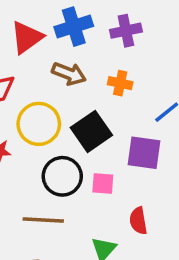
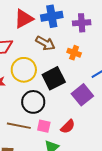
purple square: (144, 153) -> (82, 95), turned 35
pink square: (103, 184) -> (44, 126), moved
red semicircle: (138, 221) -> (68, 127), moved, turned -133

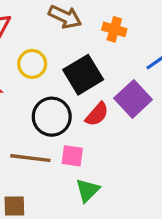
yellow circle: (24, 70) -> (32, 64), size x0.7
red semicircle: (68, 127) -> (97, 114), moved

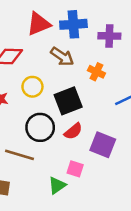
purple square: (133, 99) -> (103, 145), moved, turned -35
pink square: (72, 156) -> (75, 169), moved

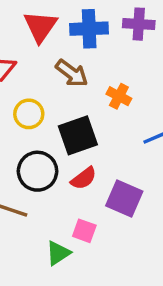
red triangle: (39, 24) -> (40, 27), turned -35
purple cross: (109, 36) -> (139, 24), moved

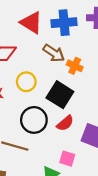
red triangle: (40, 27) -> (31, 23), turned -30
orange cross: (119, 96) -> (75, 66), moved
black square: (78, 135) -> (60, 95), turned -36

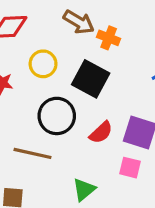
red semicircle: (65, 123) -> (101, 132), moved
pink square: (67, 159) -> (130, 168), moved

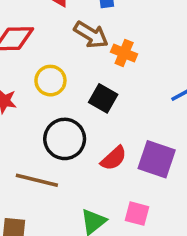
black square: (91, 79) -> (103, 98), size x0.7
pink square: (130, 168) -> (137, 214), moved

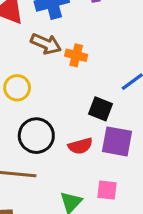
black square: (103, 98) -> (100, 109), moved
red semicircle: (114, 158) -> (80, 146), turned 35

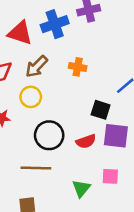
brown arrow: (46, 44) -> (37, 67), moved, turned 115

